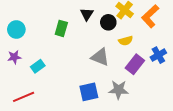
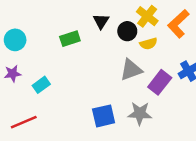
green rectangle: (61, 28) -> (70, 39), turned 56
yellow semicircle: (126, 41) -> (148, 44), moved
gray triangle: (100, 57) -> (131, 70), moved, turned -42

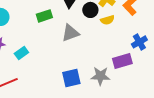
gray triangle: (131, 70) -> (70, 33), moved
purple rectangle: (160, 82) -> (122, 61), moved, turned 36

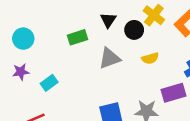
yellow semicircle: (107, 20) -> (150, 58), moved

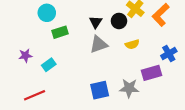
black triangle: (108, 20) -> (96, 22), moved
green rectangle: (77, 37) -> (60, 32), moved
cyan circle: (23, 39) -> (47, 13), moved

